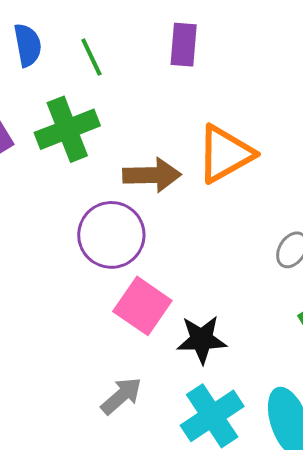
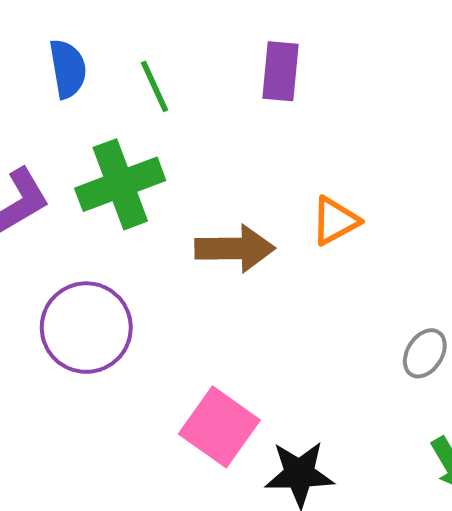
orange triangle: (225, 154) -> (335, 221), size x0.6
purple circle: (111, 235) -> (86, 328), moved

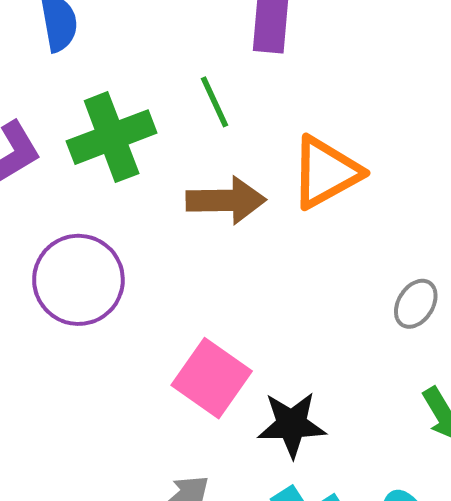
green line: (154, 86) -> (214, 102), moved
orange triangle: (335, 221) -> (326, 172), size x1.5

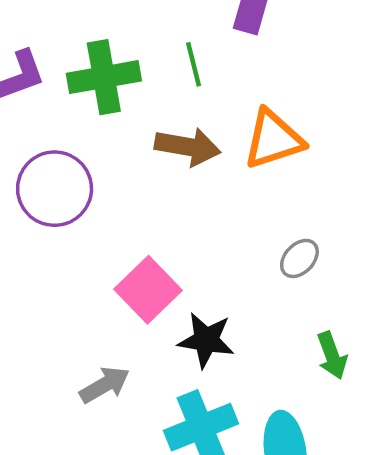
gray ellipse: (416, 304) -> (299, 258), moved

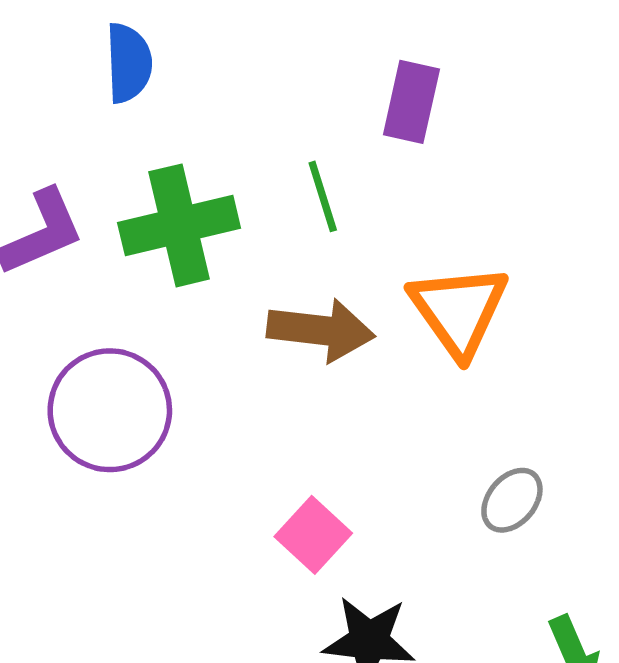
orange triangle: (273, 139) -> (459, 310), turned -44
pink square: (148, 290) -> (313, 535), moved, size x0.7

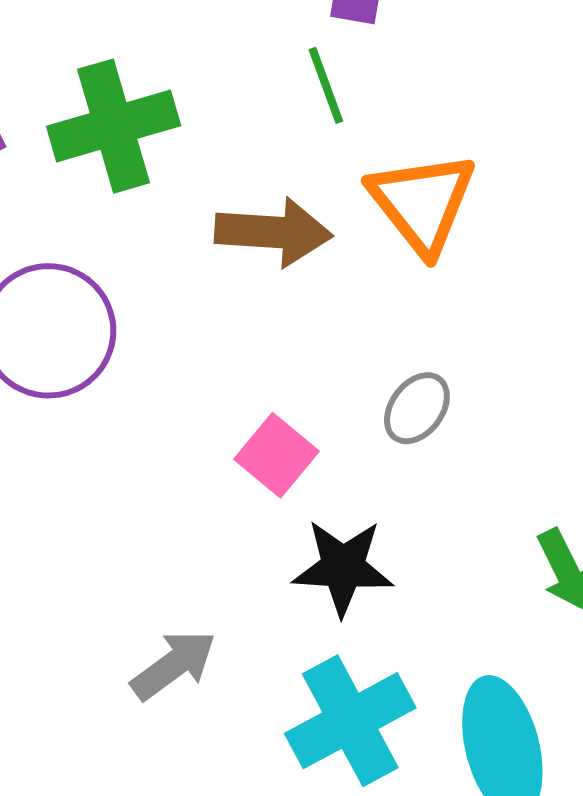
green line: (323, 196) -> (326, 85), moved
gray ellipse: (512, 500) -> (417, 408), moved

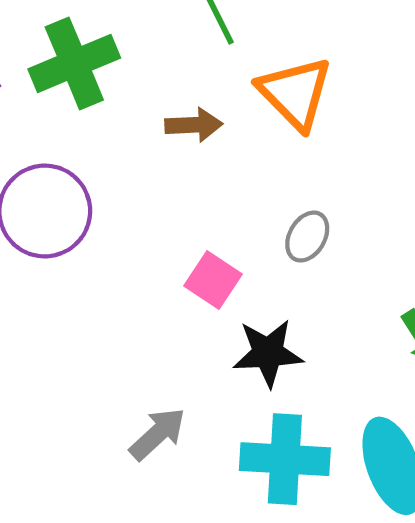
brown arrow: (273, 232) -> (194, 125), size x0.7
cyan cross: (350, 721) -> (285, 459), turned 38

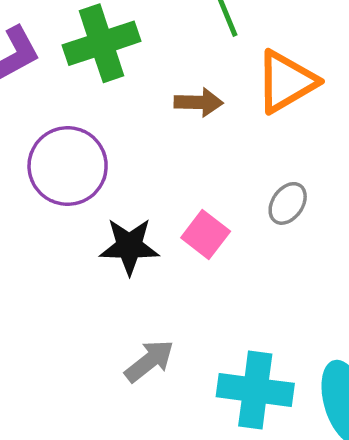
orange triangle: (295, 93) -> (286, 82), turned 40
black star: (268, 353) -> (129, 246), moved

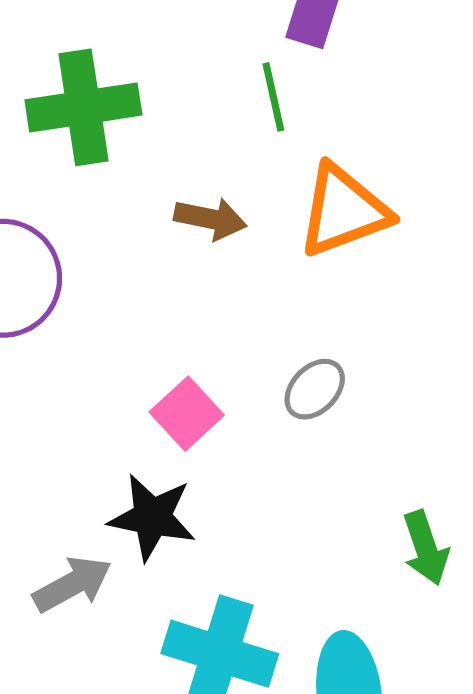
black star: (129, 246) -> (152, 517), moved

